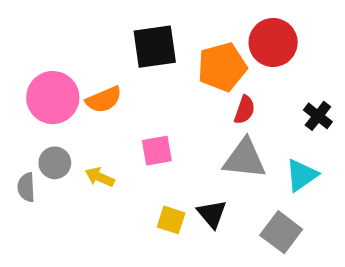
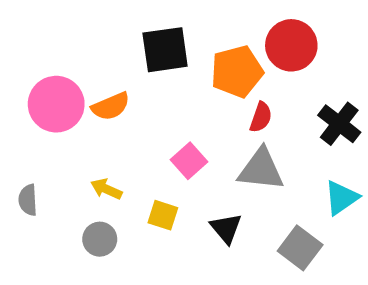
black cross: (318, 116) -> (339, 124), size x1.4
pink square: (157, 151) -> (189, 161), moved, turned -32
gray circle: (55, 163) -> (100, 239), moved
cyan triangle: (302, 175) -> (341, 198), moved
yellow square: (171, 220) -> (163, 215), moved

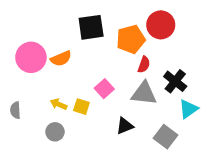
black cross: (339, 124) -> (175, 81), moved
yellow square: (163, 215) -> (81, 107), moved
black triangle: (226, 228) -> (125, 126), turned 48

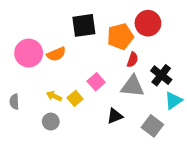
yellow square: (81, 107) -> (75, 98), turned 32

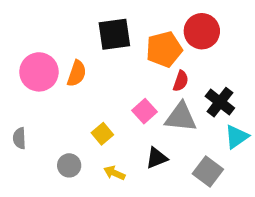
orange semicircle: (56, 54) -> (77, 73), turned -48
pink square: (96, 82) -> (145, 111), moved
yellow arrow: (54, 96) -> (114, 173), moved

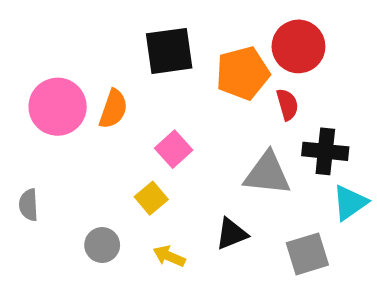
red semicircle: (181, 81) -> (287, 104), moved, turned -35
black cross: (220, 102) -> (325, 151), turned -32
pink square: (145, 111) -> (174, 149), moved
gray square: (208, 171) -> (307, 254), turned 36

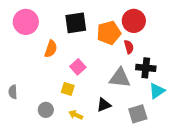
pink circle: (58, 107) -> (26, 22), moved
yellow square: (151, 198) -> (68, 89), turned -32

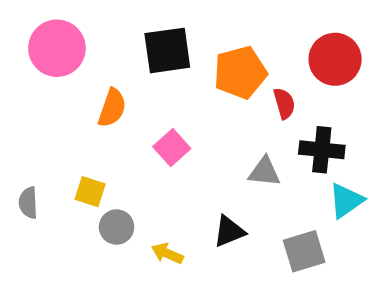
red circle: (134, 21) -> (335, 59), moved
gray triangle: (120, 78) -> (264, 172), size x0.7
yellow square: (68, 89) -> (90, 192), moved
gray circle: (46, 110) -> (117, 227), moved

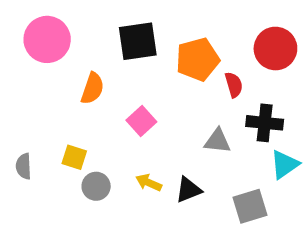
yellow arrow: (167, 253) -> (149, 183), moved

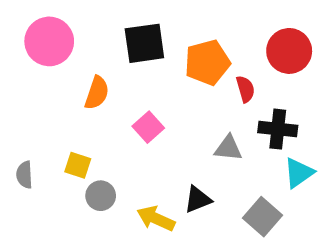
yellow arrow: (149, 183) -> (156, 219), moved, size x1.4
gray square: (250, 206) -> (262, 217), turned -32

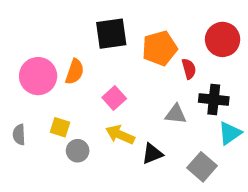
pink circle: (49, 41) -> (38, 76), moved
yellow arrow: (156, 219) -> (120, 135), moved

